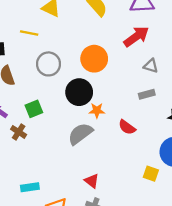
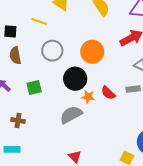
red semicircle: (127, 127) -> (108, 93), moved
brown cross: (19, 132) -> (18, 120), moved, turned -32
cyan rectangle: (30, 187) -> (12, 149), moved

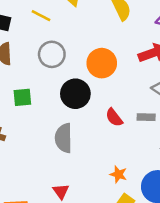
orange star: (88, 97) -> (118, 174), moved
gray semicircle: (71, 115) -> (64, 138), turned -70

